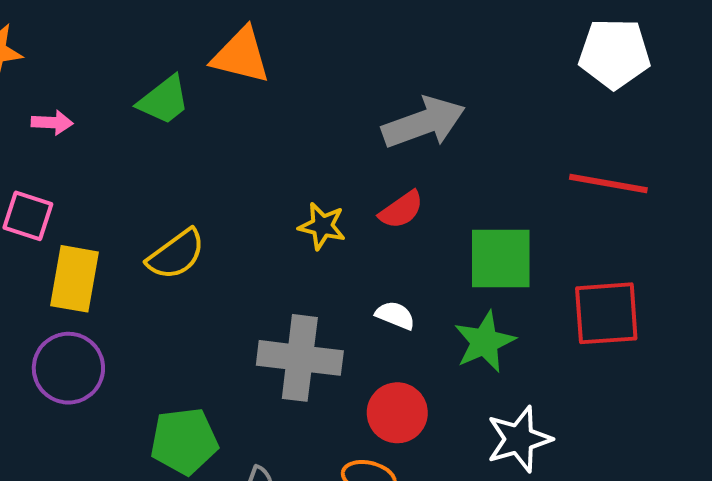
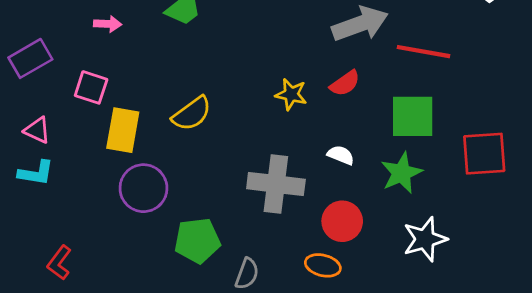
red line: (608, 183) -> (424, 52), moved
purple circle: (68, 368) -> (143, 188), moved

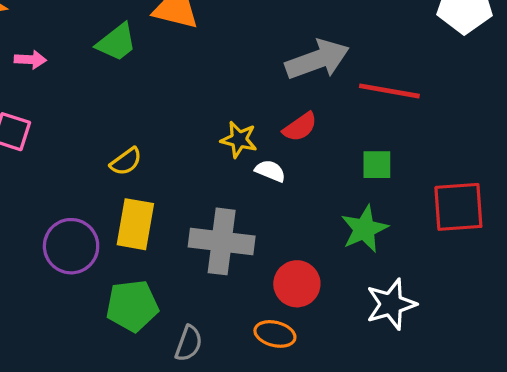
yellow semicircle: (192, 114) -> (126, 161), size x0.7
green square: (413, 116) -> (377, 165), size x0.6
yellow rectangle: (123, 130) -> (135, 224), moved
white semicircle: (341, 155) -> (270, 171), moved

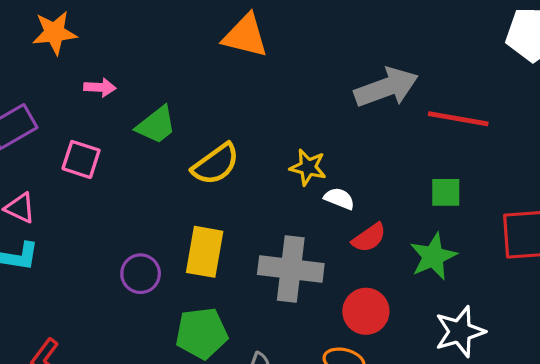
green trapezoid: (117, 42) -> (156, 125), moved
red semicircle: (300, 127) -> (369, 238), moved
yellow semicircle: (126, 161) -> (216, 164), moved, size x1.5
purple circle: (71, 246) -> (141, 274), size x0.7

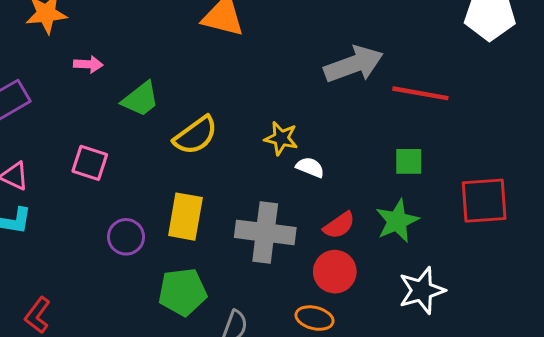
pink square: (81, 159) -> (90, 163), moved
red semicircle: (369, 238) -> (339, 225), moved

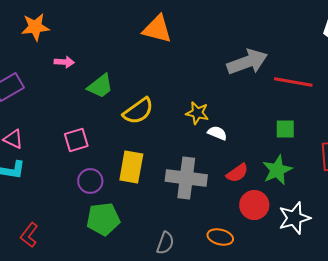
pink square: (90, 163) -> (76, 140), moved, turned -35
red circle: (335, 272) -> (254, 205), moved
green pentagon: (183, 292) -> (103, 219), moved

